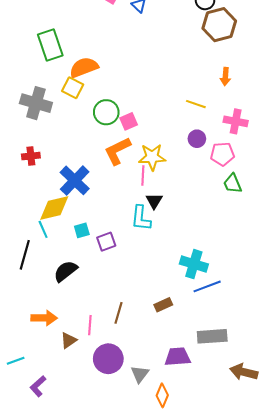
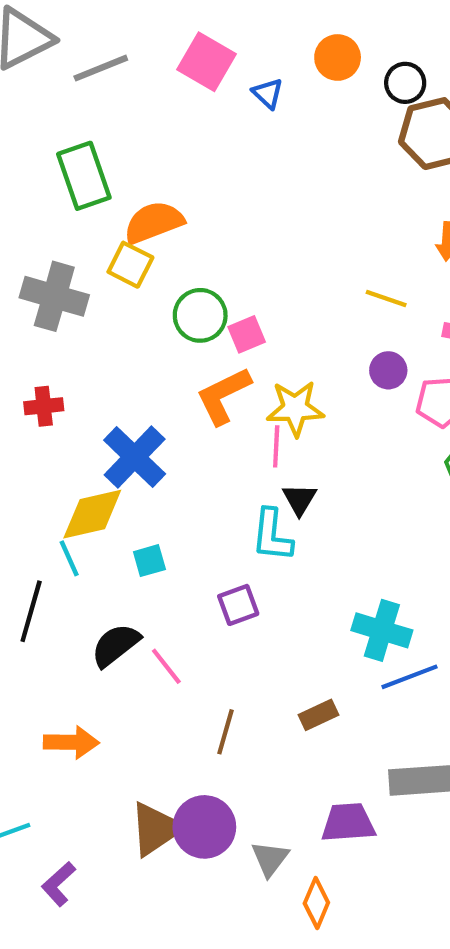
purple square: (106, 242) -> (238, 605), moved
pink line: (90, 325) -> (166, 666), moved, turned -42
brown triangle: (69, 340) -> (156, 829), moved, size x1.6

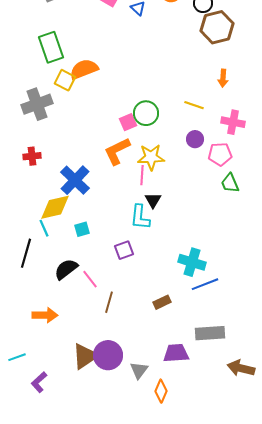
yellow square: (130, 265) -> (65, 80), moved
gray cross: (54, 296) -> (37, 104), turned -36
green circle: (200, 315) -> (146, 113), moved
brown line: (226, 732) -> (109, 302), moved

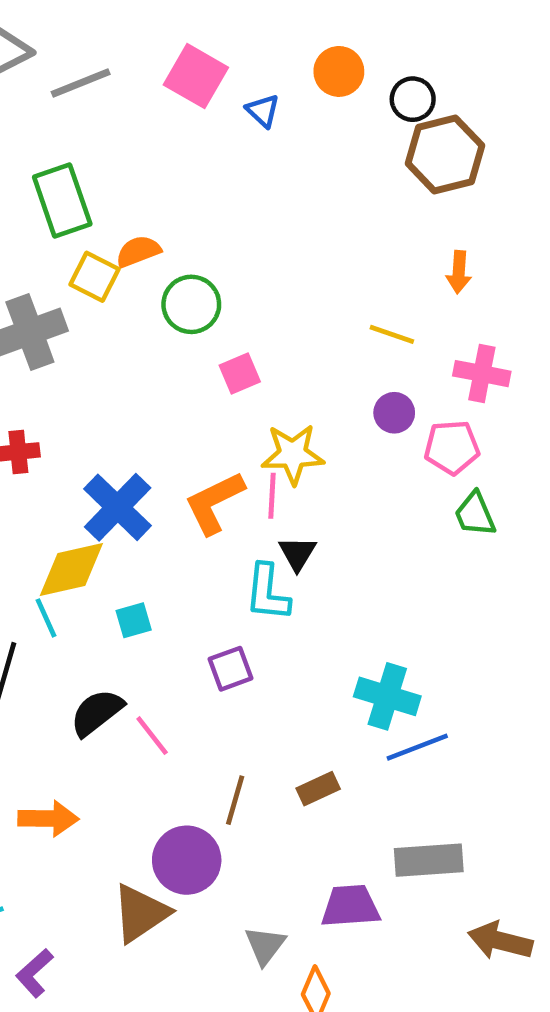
orange semicircle: (84, 69) -> (138, 251), size x0.7
green circle: (146, 113) -> (191, 304), moved
orange L-shape: (117, 151) -> (214, 503), moved
brown line: (109, 302) -> (235, 800), moved
purple circle: (108, 355) -> (187, 860), moved

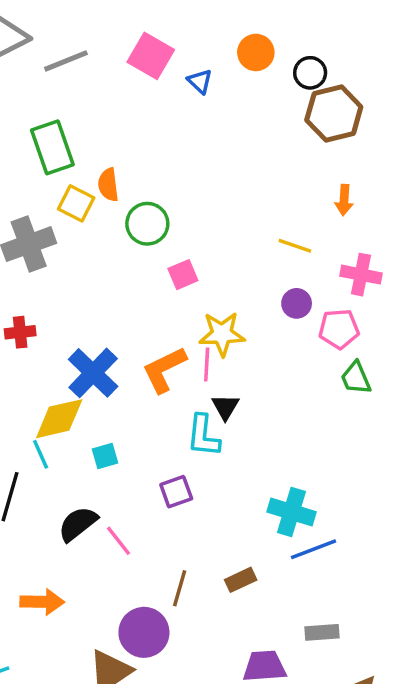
orange semicircle: (138, 251) -> (108, 185), turned -76
gray rectangle: (429, 860) -> (322, 632), size x0.7

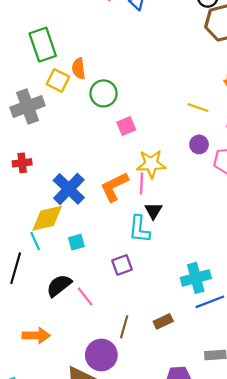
cyan cross: (291, 512) -> (196, 278), turned -32

